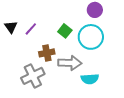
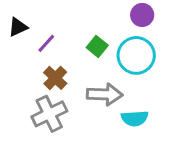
black triangle: (11, 27) -> (18, 27), moved, turned 40
brown cross: (47, 53) -> (55, 78), moved, turned -35

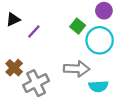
green square: (97, 46) -> (78, 26), moved
brown cross: (55, 78) -> (14, 68), moved

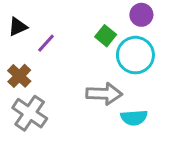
brown cross: (14, 68) -> (19, 76), moved
gray cross: (36, 83) -> (30, 113), moved, turned -30

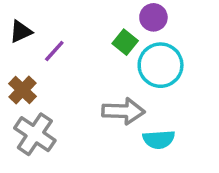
purple circle: (141, 15) -> (153, 17), moved

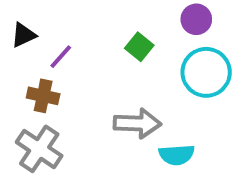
purple circle: (153, 17) -> (196, 19), moved
cyan circle: (161, 65) -> (206, 72), moved
brown cross: (22, 90) -> (43, 96), moved, turned -32

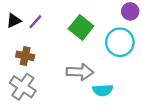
purple circle: (196, 19) -> (130, 11), moved
green square: (139, 47) -> (81, 27), size x1.5
purple line: (61, 57) -> (35, 22), moved

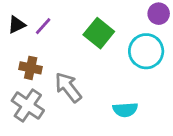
gray arrow: (80, 72) -> (68, 87), moved, turned -130

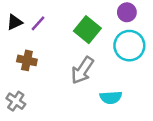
purple circle: (159, 14) -> (127, 12), moved
gray arrow: (68, 87) -> (82, 70), moved, turned -108
gray cross: (28, 106) -> (16, 101), moved, size x0.7

